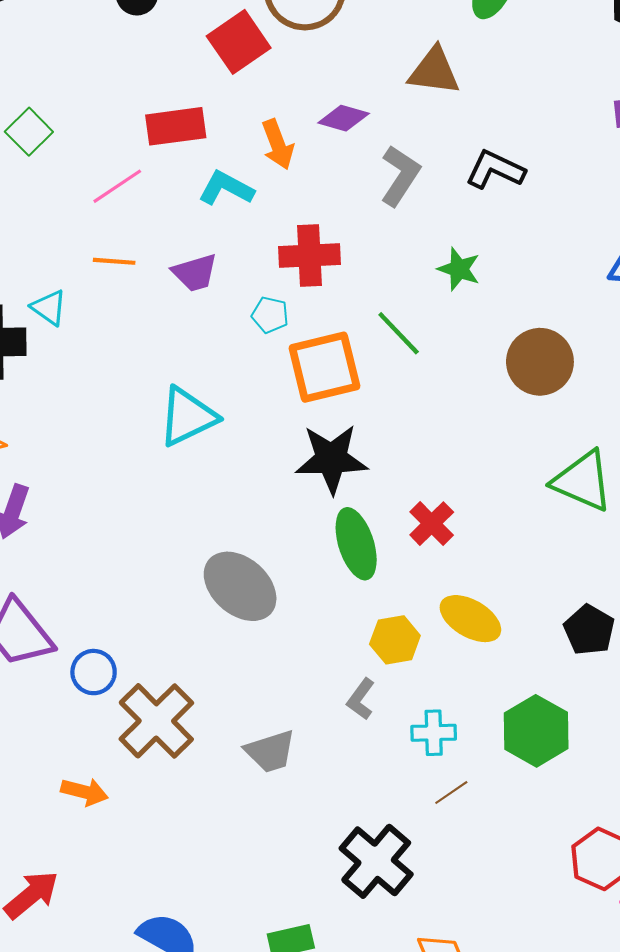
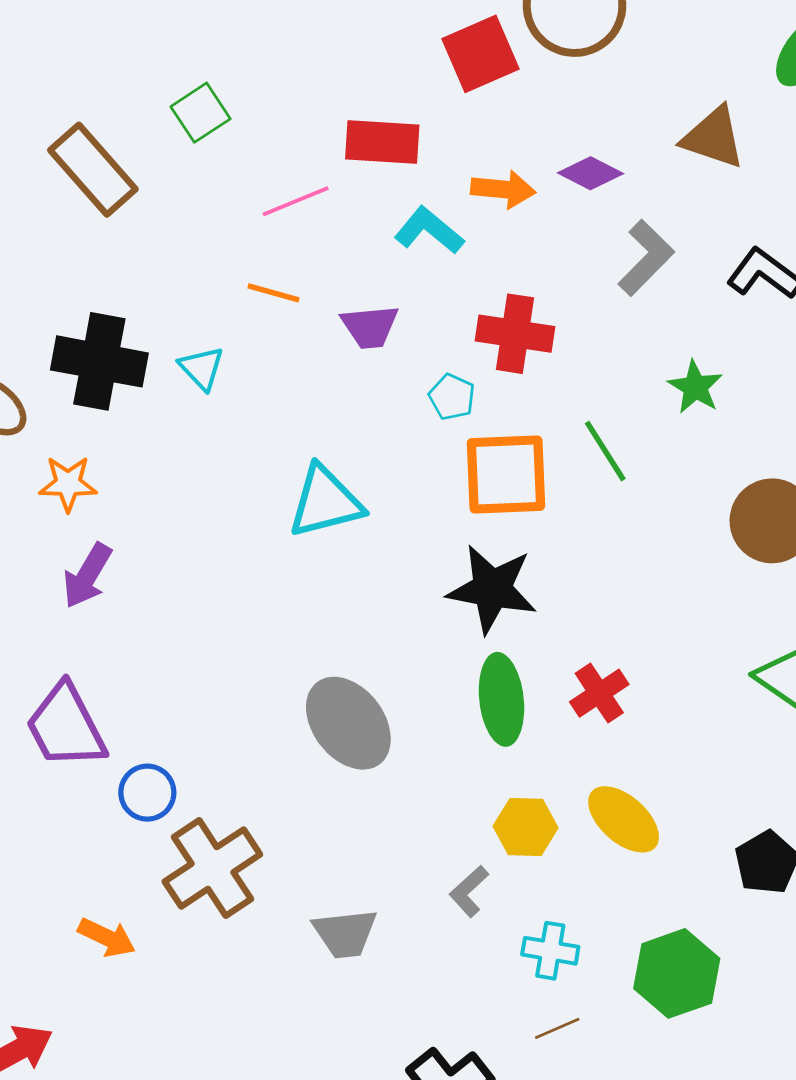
orange arrow: (278, 144) -> (503, 189), turned -75
cyan triangle: (49, 308) -> (202, 368), moved

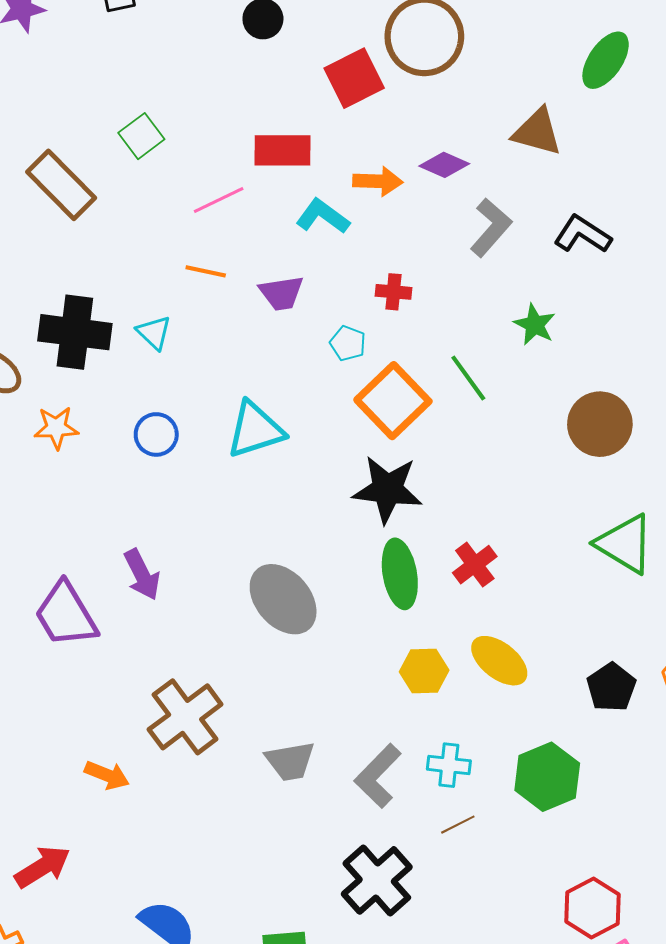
red cross: (515, 334) -> (393, 292), size x0.6
orange square: (506, 475) -> (393, 401), turned -38
purple arrow: (87, 576) -> (142, 575), moved, turned -54
blue circle: (147, 793) -> (156, 434), moved
gray L-shape: (469, 891) -> (378, 776), moved, size x1.6

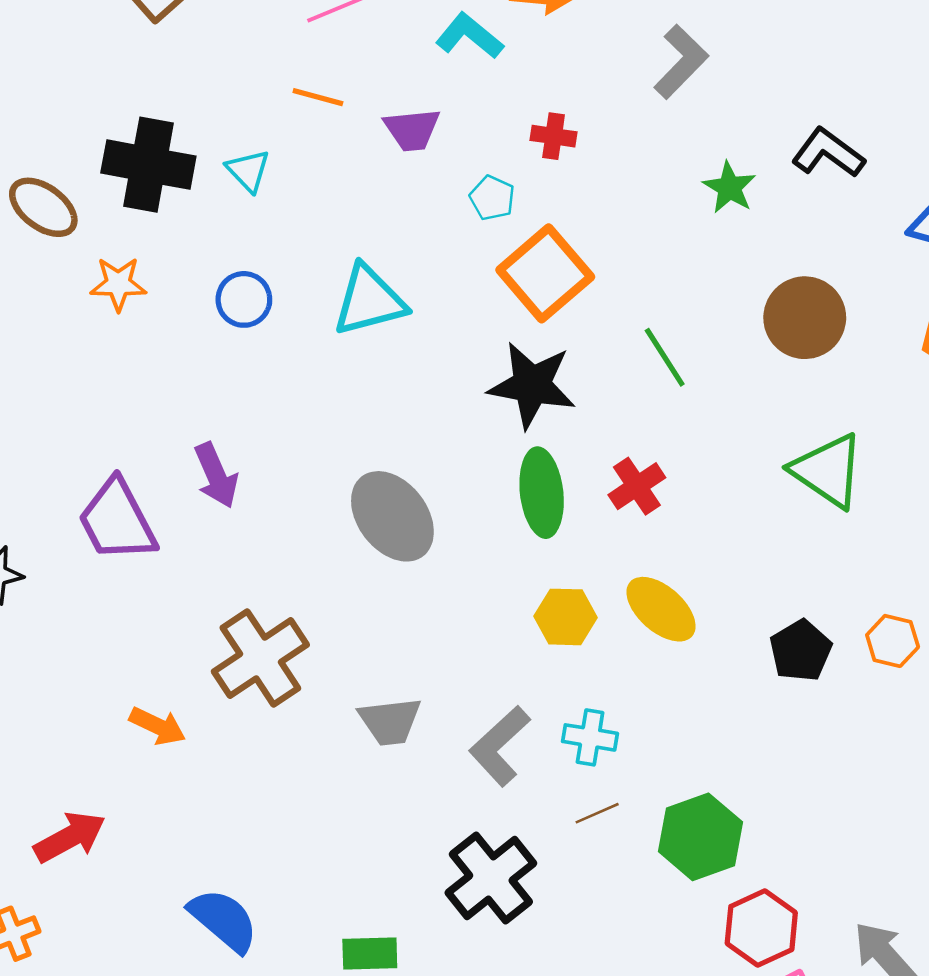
black L-shape: (583, 234) -> (828, 153), moved
green line: (468, 378) -> (665, 357), moved
green hexagon: (547, 777) -> (700, 837), moved

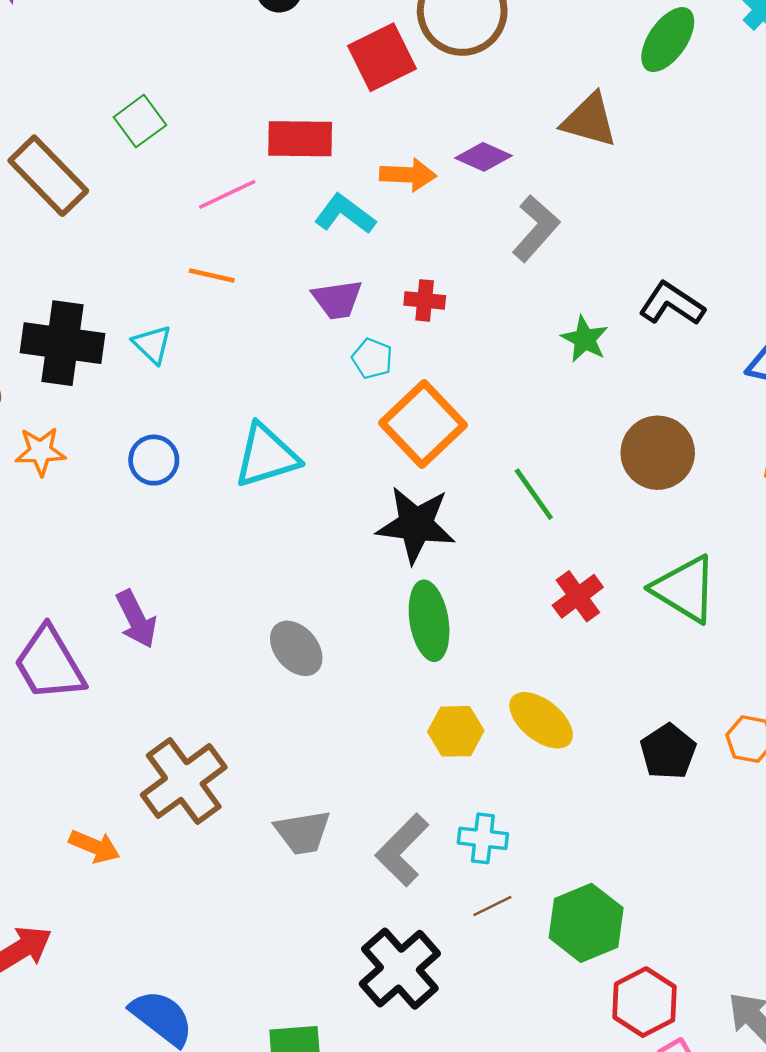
purple trapezoid: (412, 130) -> (337, 300), moved
red cross: (637, 486) -> (578, 596), moved
gray ellipse: (392, 516) -> (296, 648), size x0.7

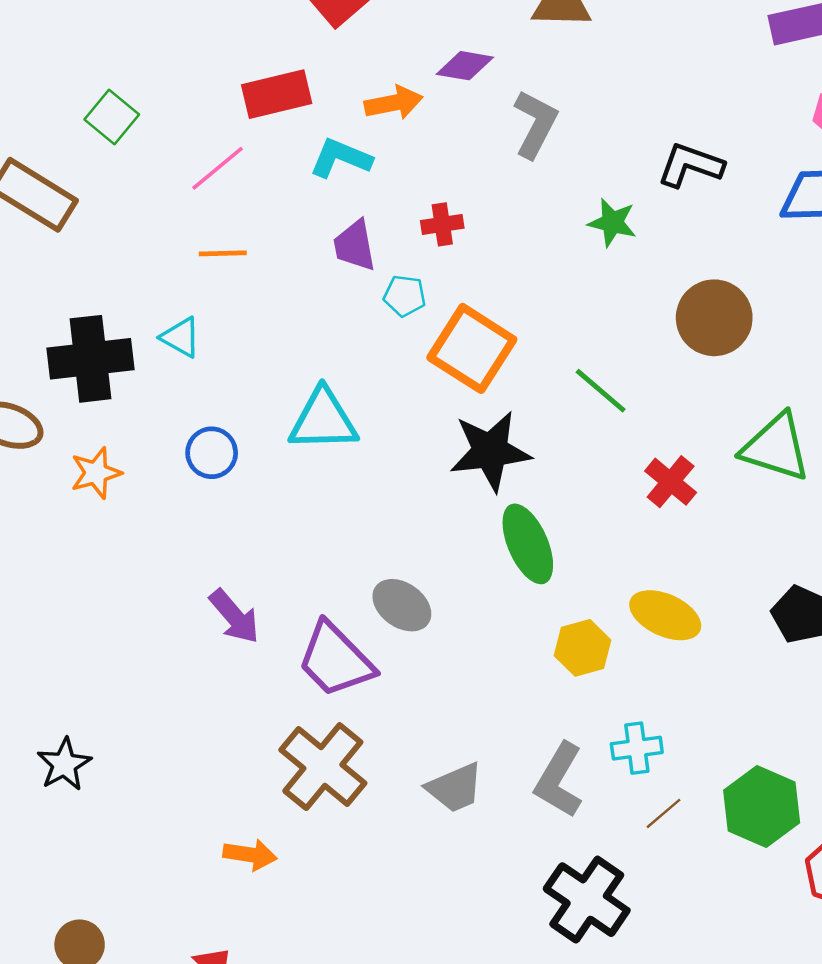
purple trapezoid: (337, 300) -> (355, 246), turned 102
cyan triangle: (266, 456) -> (323, 420), turned 30
purple trapezoid: (49, 664) -> (335, 660), moved

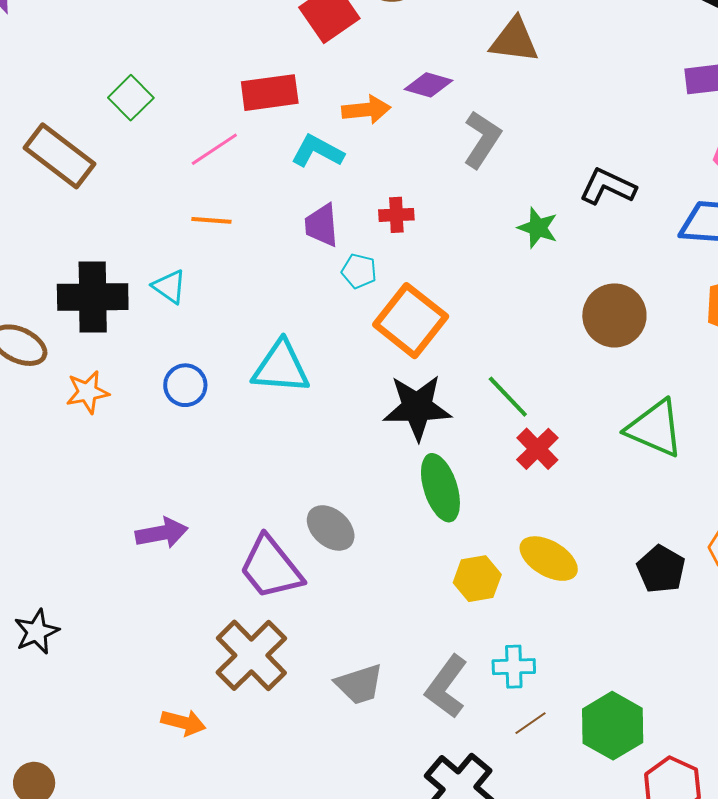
green line: (601, 391) -> (508, 397), moved
red cross: (671, 482) -> (537, 449), moved
purple arrow: (234, 616) -> (162, 533), moved, turned -66

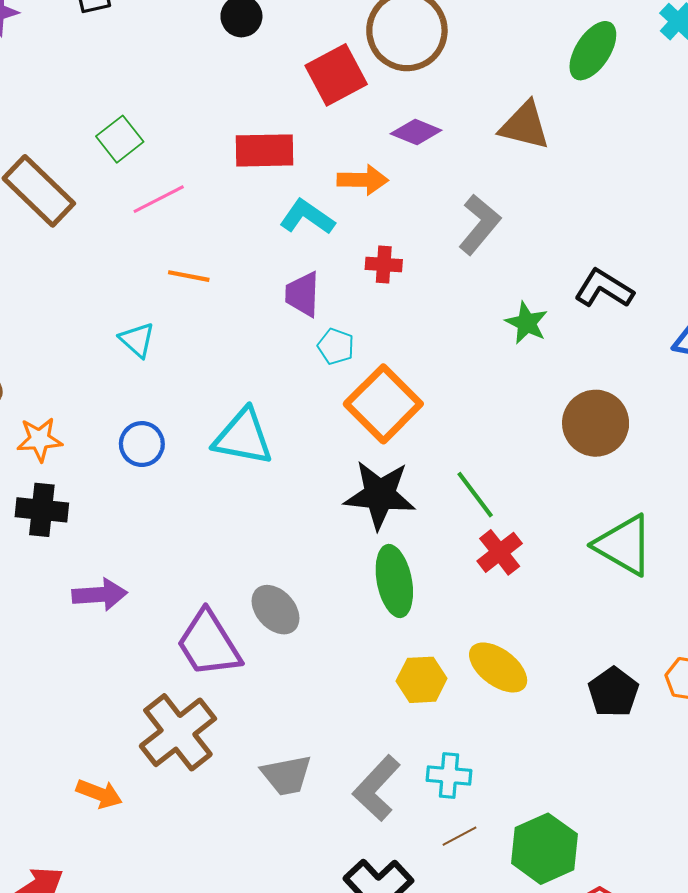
purple diamond: (429, 85) -> (416, 132), moved
pink line: (214, 149) -> (159, 199), moved
red cross: (396, 215) -> (384, 264), moved
black cross: (93, 297) -> (42, 510), moved, size x0.7

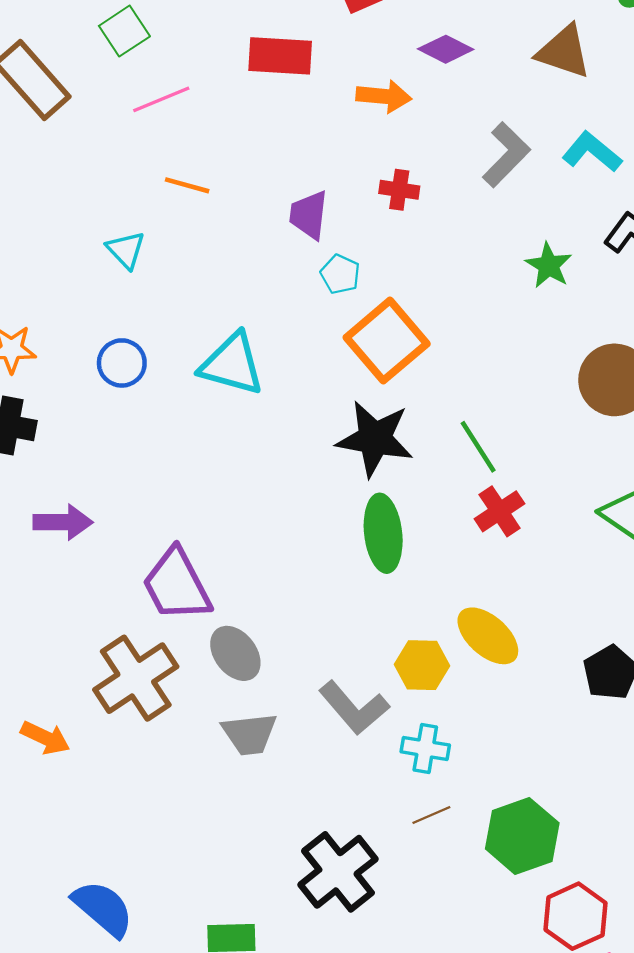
cyan L-shape: (307, 217) -> (592, 152), moved
gray ellipse: (276, 610) -> (235, 653), moved
yellow hexagon: (422, 680) -> (422, 665), moved
gray L-shape: (377, 788) -> (354, 708), moved, turned -88

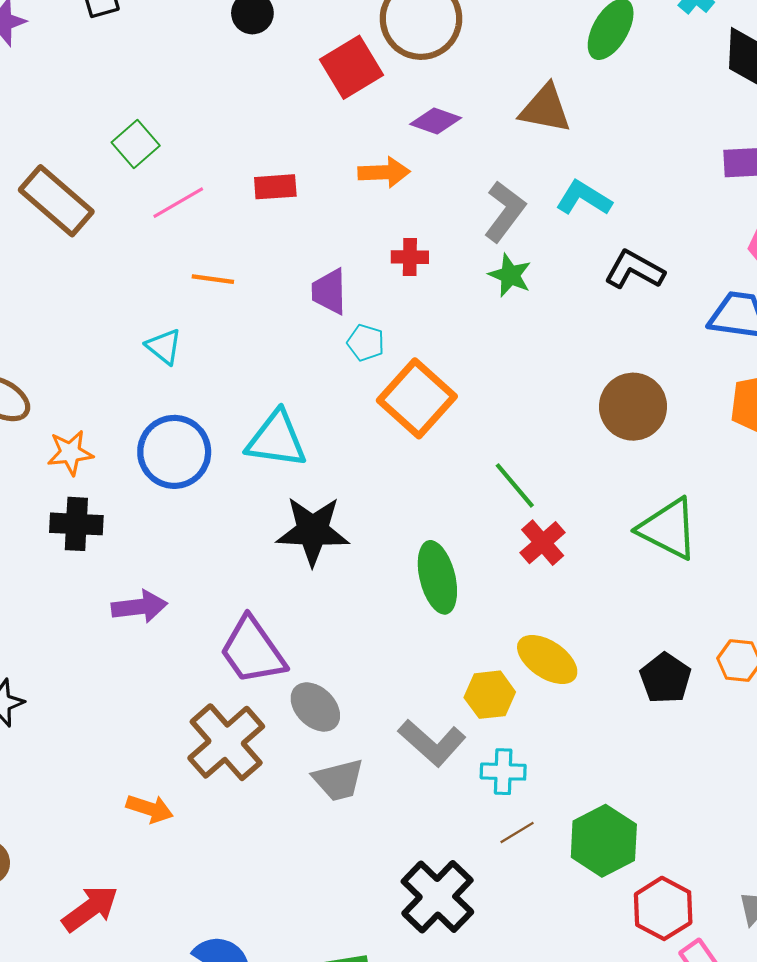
red rectangle: (280, 56) -> (275, 187), moved, size x0.7
green star: (549, 265) -> (510, 275), moved
blue circle: (122, 363) -> (174, 452), size x1.6
black star: (375, 439) -> (313, 531), moved

